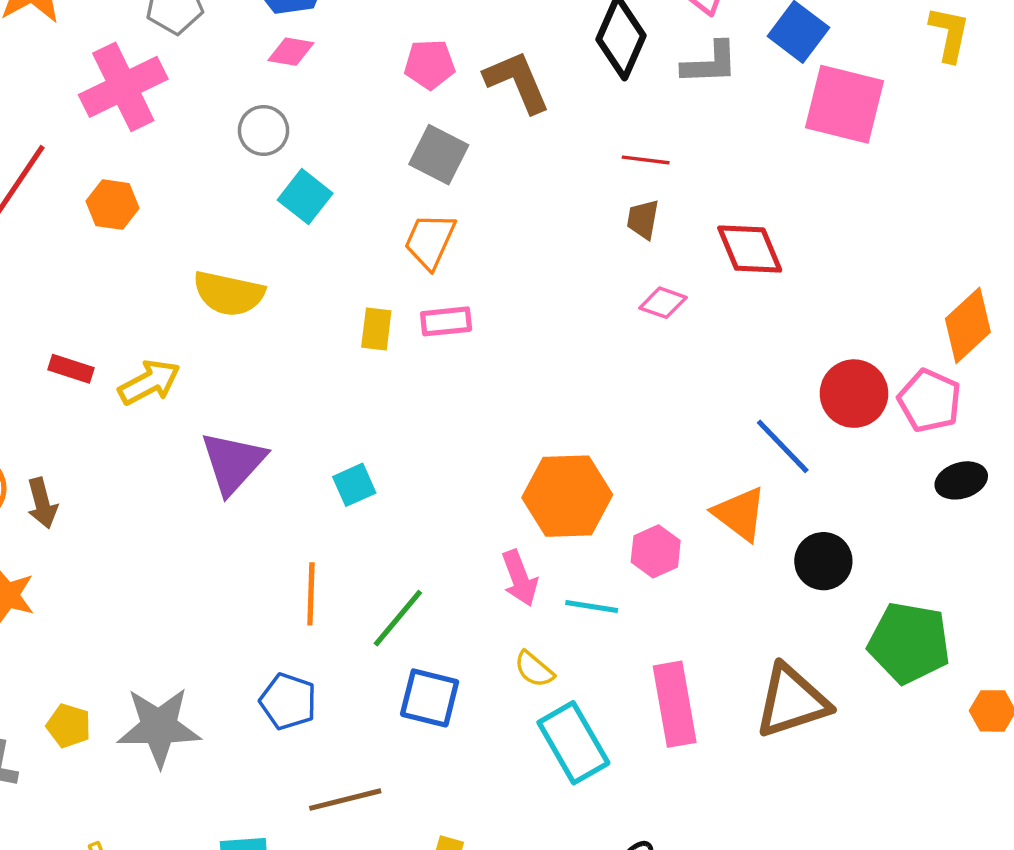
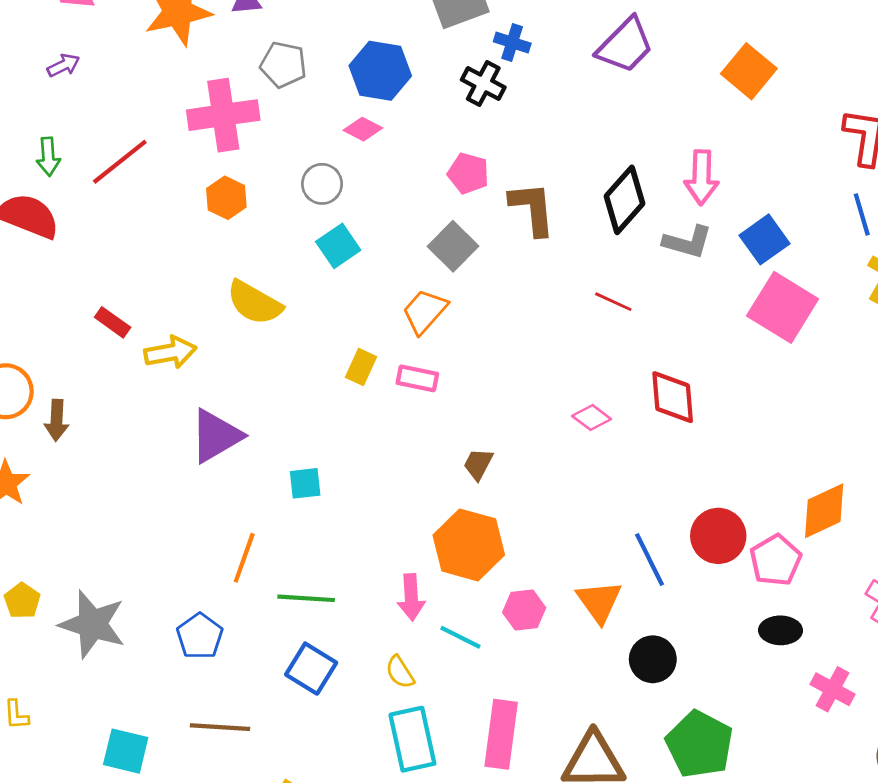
orange hexagon: (113, 205) -> (226, 198), moved
brown trapezoid: (643, 219) -> (478, 464), moved
green line: (398, 618) -> (306, 598), turned 36

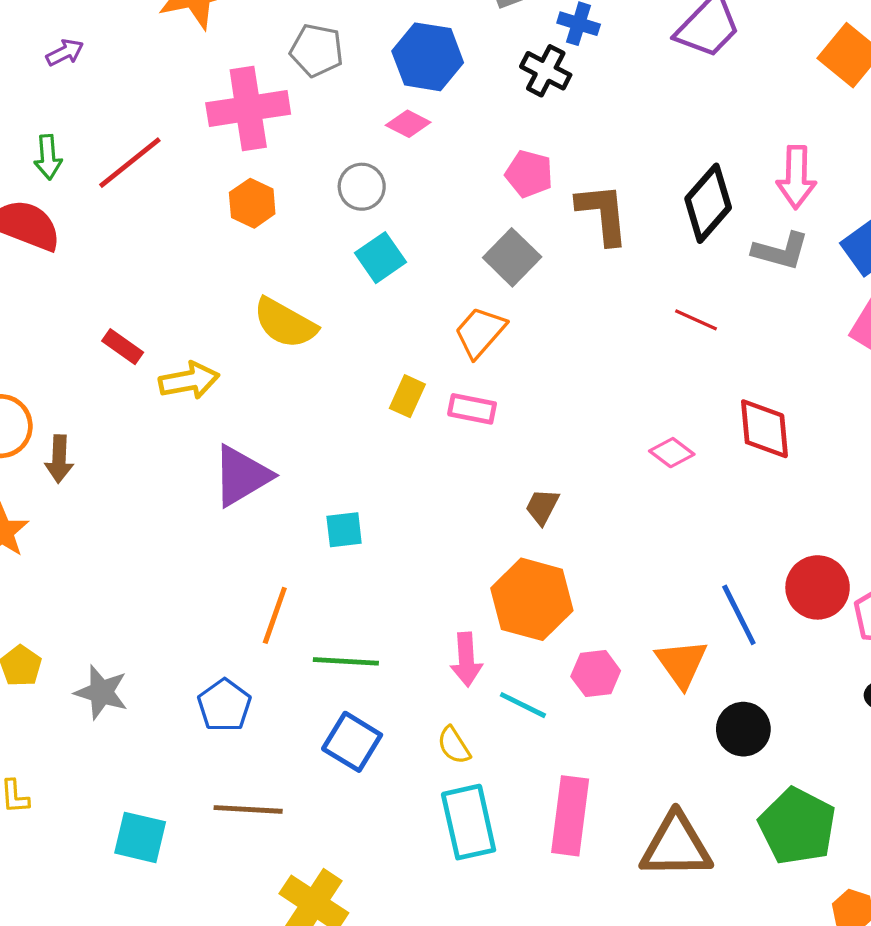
gray star: (92, 624) -> (101, 692), size x0.7

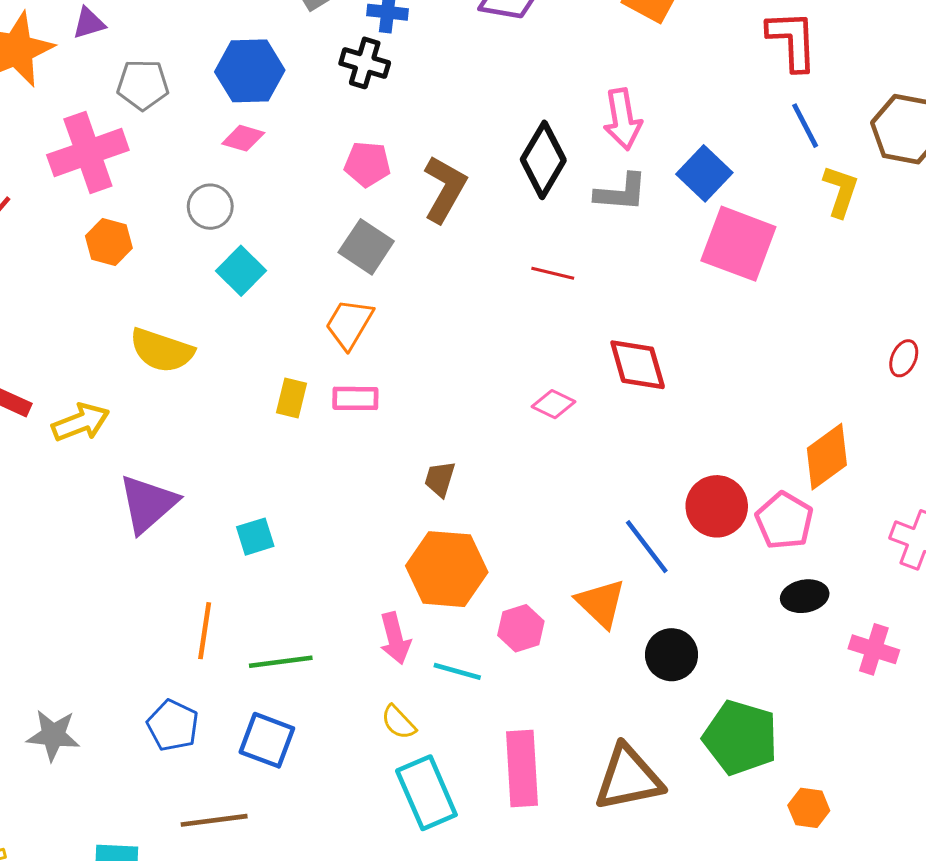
brown L-shape: (603, 214) -> (445, 189), turned 46
blue square: (352, 742) -> (267, 740), moved

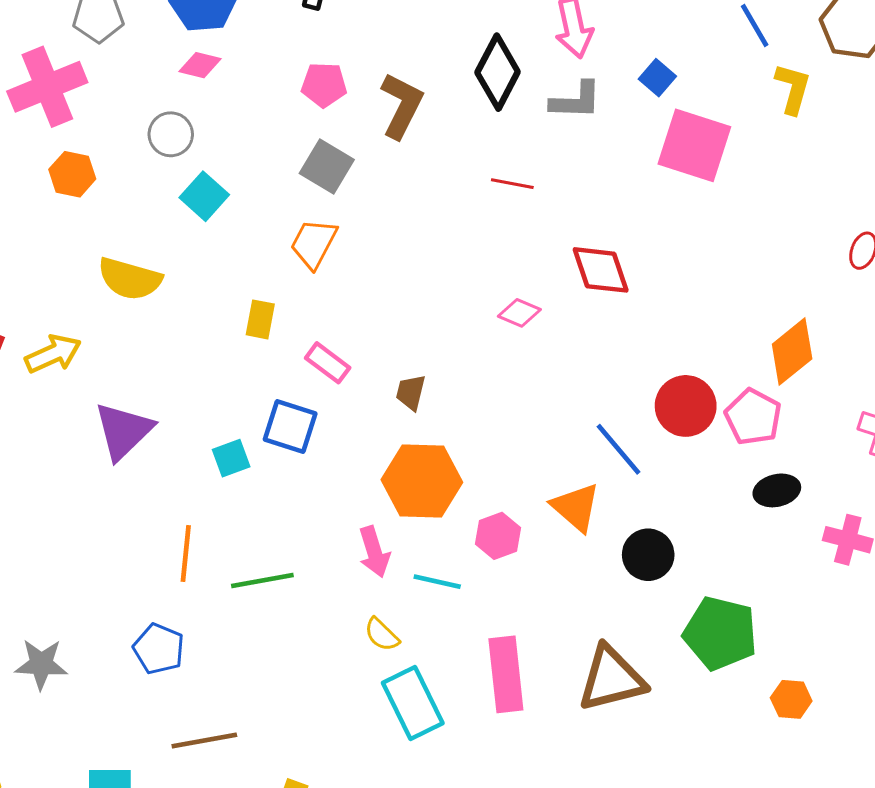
blue square: (704, 173) -> (657, 78), size x0.7
pink rectangle: (355, 398) -> (328, 363), moved, turned 39
blue square: (267, 740) -> (290, 427), moved

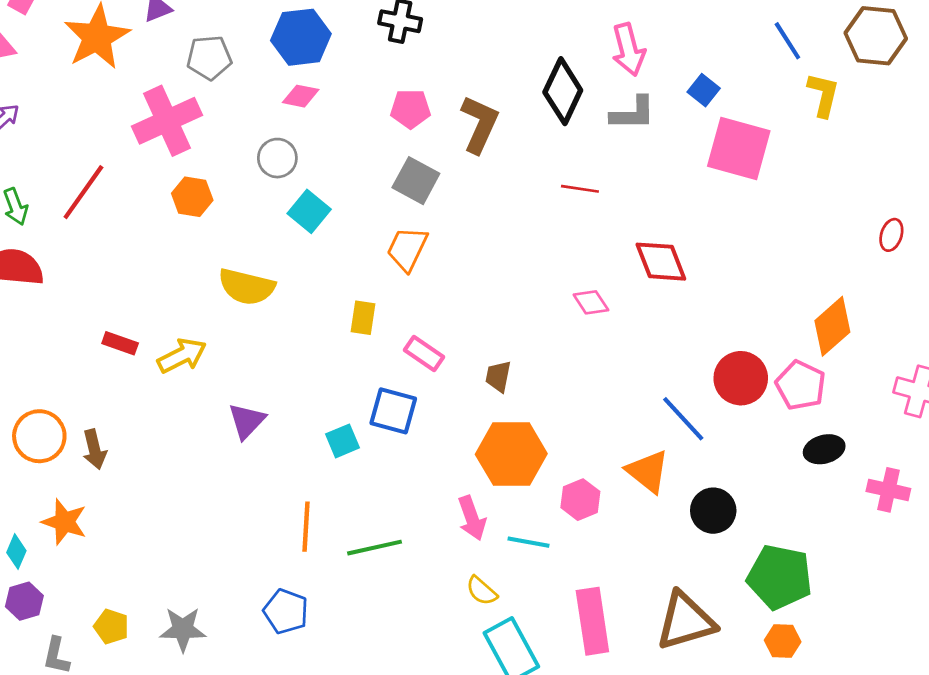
pink diamond: (519, 313) -> (591, 302), turned 36
purple triangle: (124, 431) -> (247, 421), size x0.7
orange hexagon: (791, 699) -> (783, 641), moved

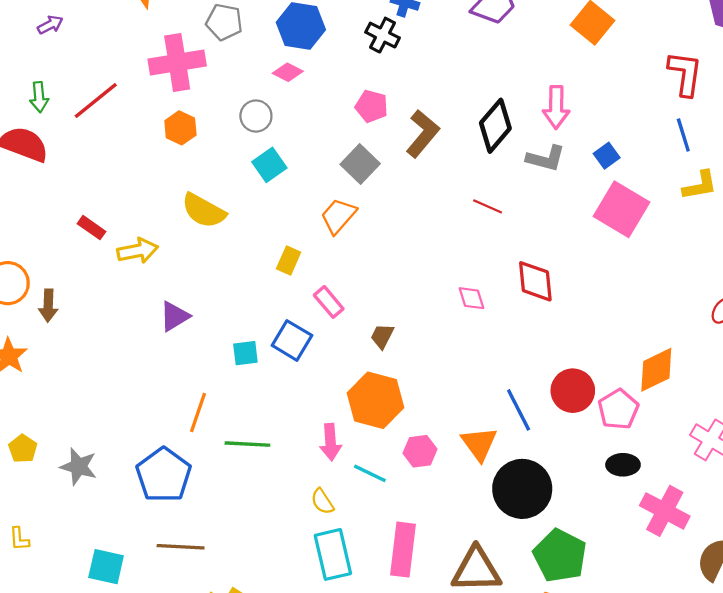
yellow L-shape: (823, 95) -> (700, 185), turned 51
pink cross: (888, 490) -> (665, 511), size x1.4
black circle: (713, 511) -> (522, 489), size x1.6
blue pentagon: (286, 611) -> (164, 475), size x1.5

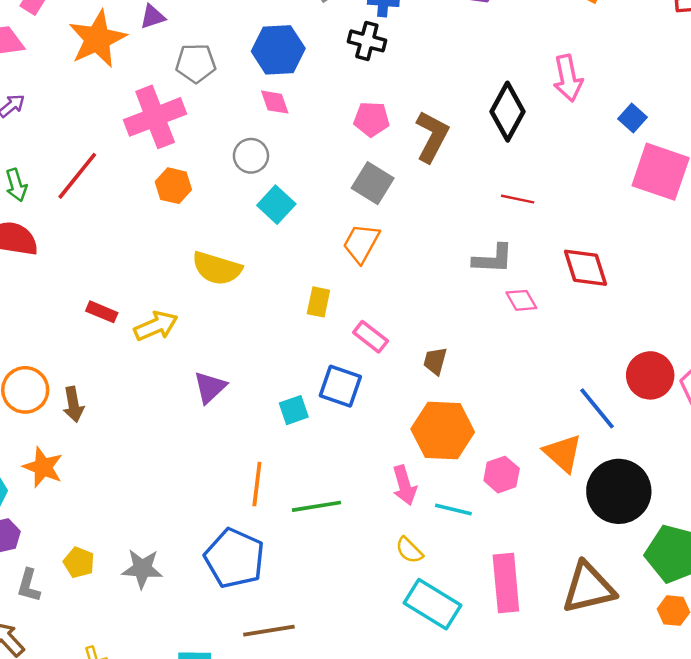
pink diamond: (288, 72) -> (275, 102), turned 56
gray L-shape: (546, 158) -> (493, 259), moved
cyan rectangle: (333, 554) -> (433, 604), turned -33

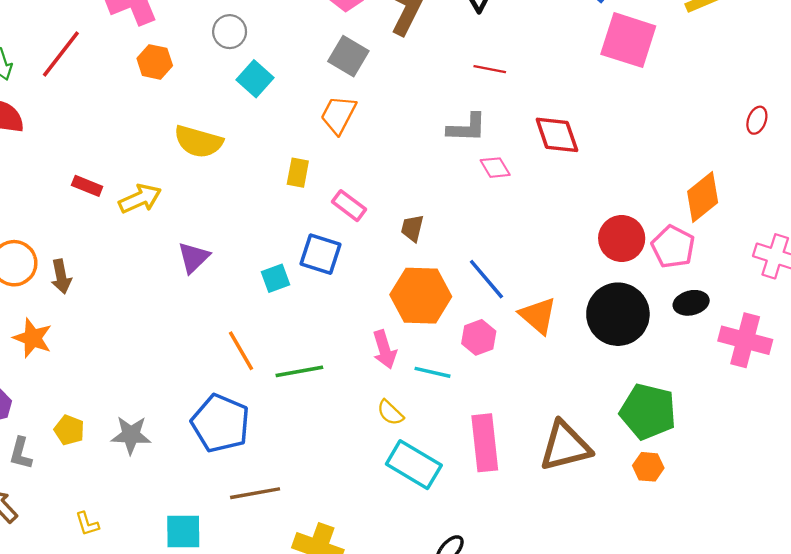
blue line: (597, 408) -> (486, 279), moved
orange line: (257, 484) -> (241, 351), turned -36
black circle: (619, 491) -> (618, 314), moved

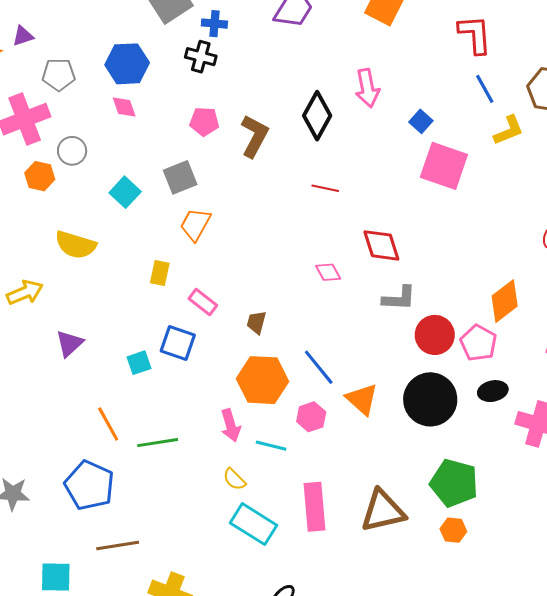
gray circle: (230, 32) -> (72, 151), moved
gray square: (348, 56) -> (180, 177), moved, turned 36
gray L-shape: (467, 128) -> (399, 298), moved

